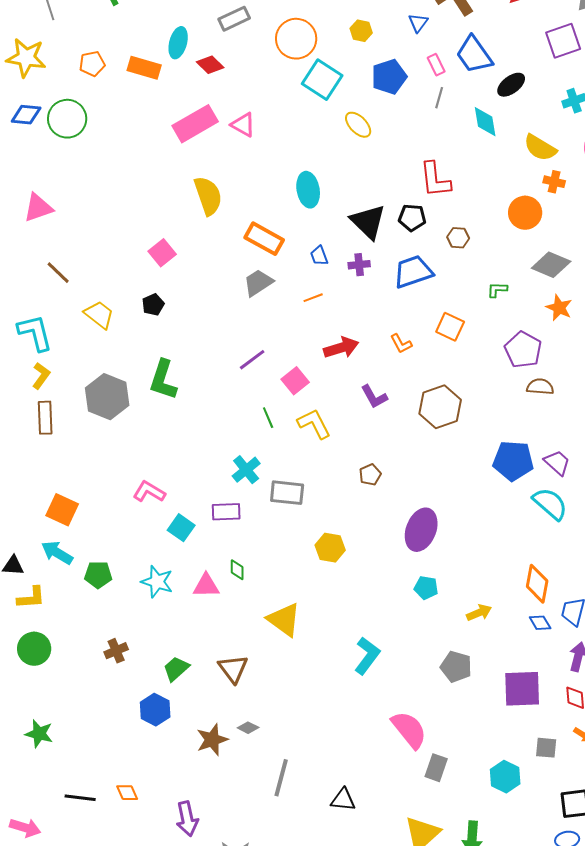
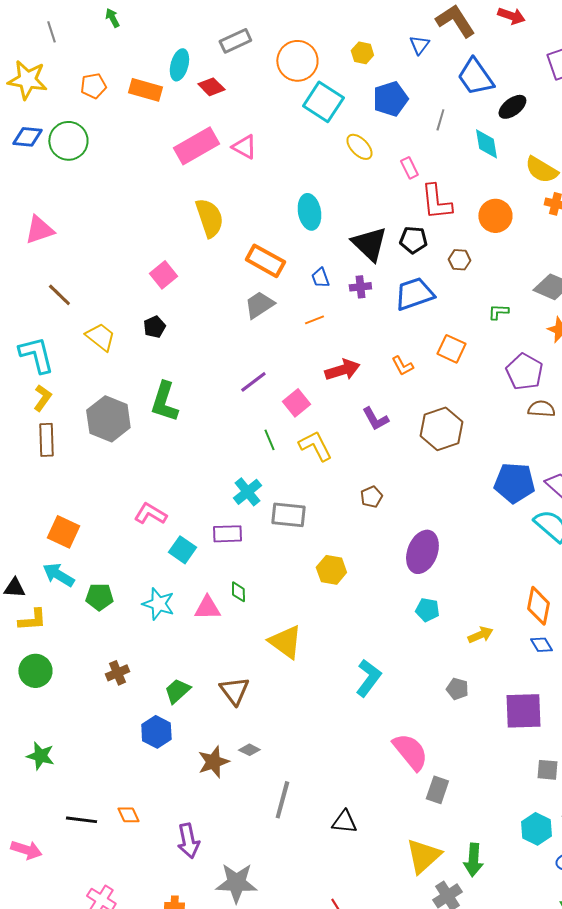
pink rectangle: (436, 65) -> (409, 168), moved
orange circle: (525, 213) -> (495, 216), moved
gray pentagon: (456, 667) -> (457, 689), size x0.7
cyan hexagon: (505, 777) -> (536, 829), moved

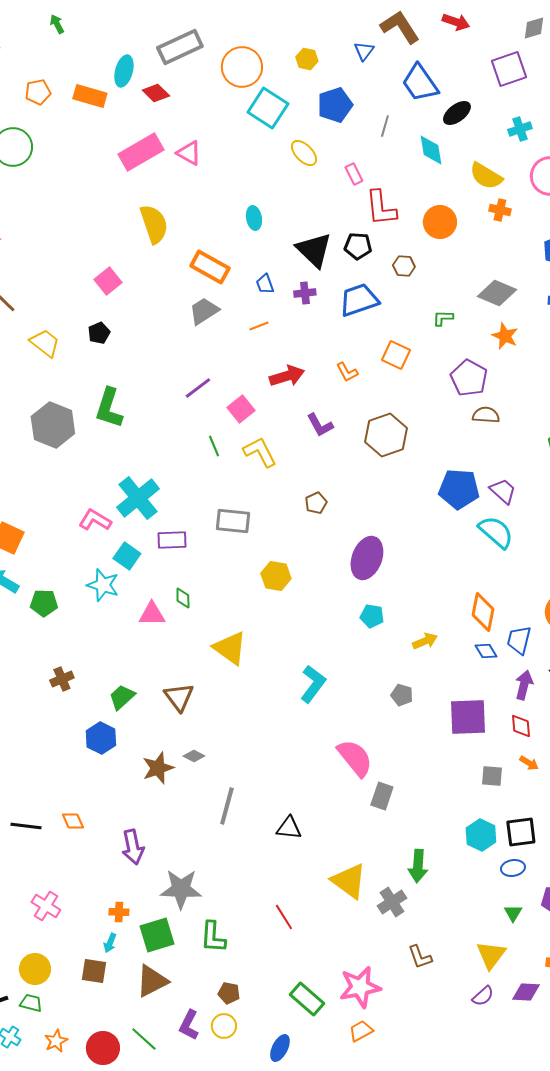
gray rectangle: (235, 41) -> (180, 47), size x1.4
cyan ellipse: (309, 212) -> (254, 218), size x0.7
cyan cross: (247, 492) -> (138, 498), moved, size x1.5
cyan star: (158, 604) -> (103, 585), moved
yellow triangle: (423, 856) -> (349, 881), moved, turned -42

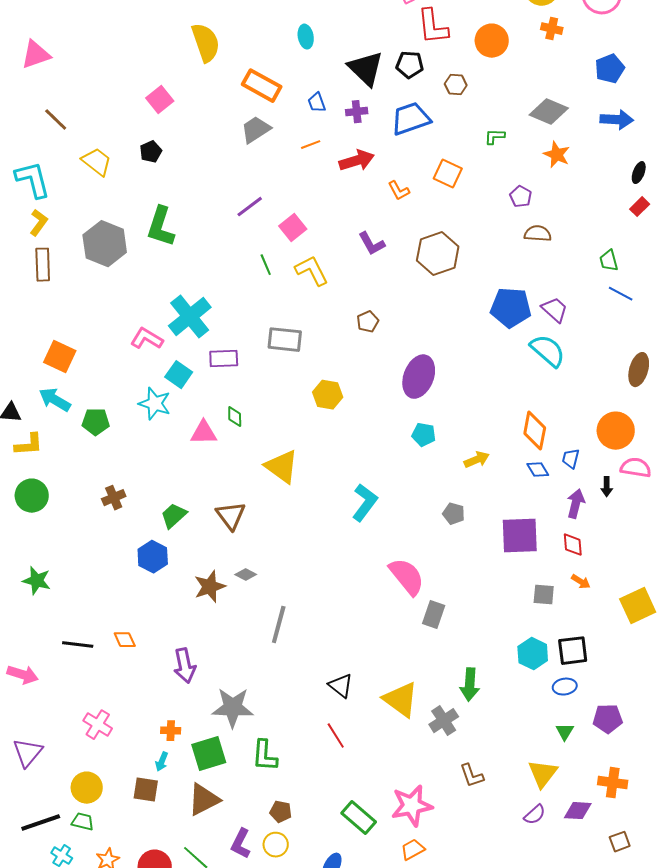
red arrow: (287, 376) -> (357, 161), moved
purple pentagon: (469, 378) -> (521, 197), size x0.6
blue trapezoid: (519, 640) -> (571, 459), size x0.7
black triangle: (289, 828) -> (341, 686), moved, turned 32

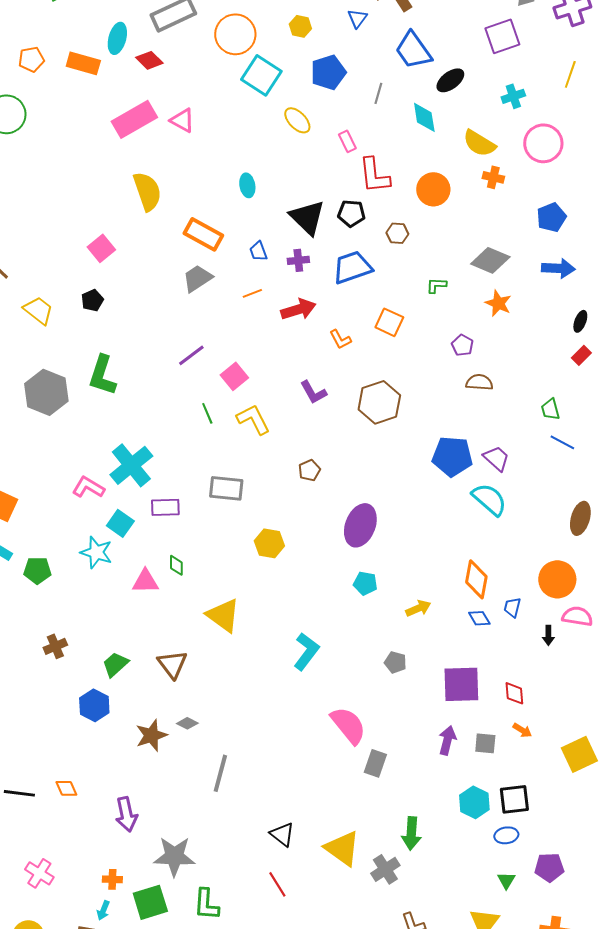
purple arrow: (576, 504) -> (447, 740), moved

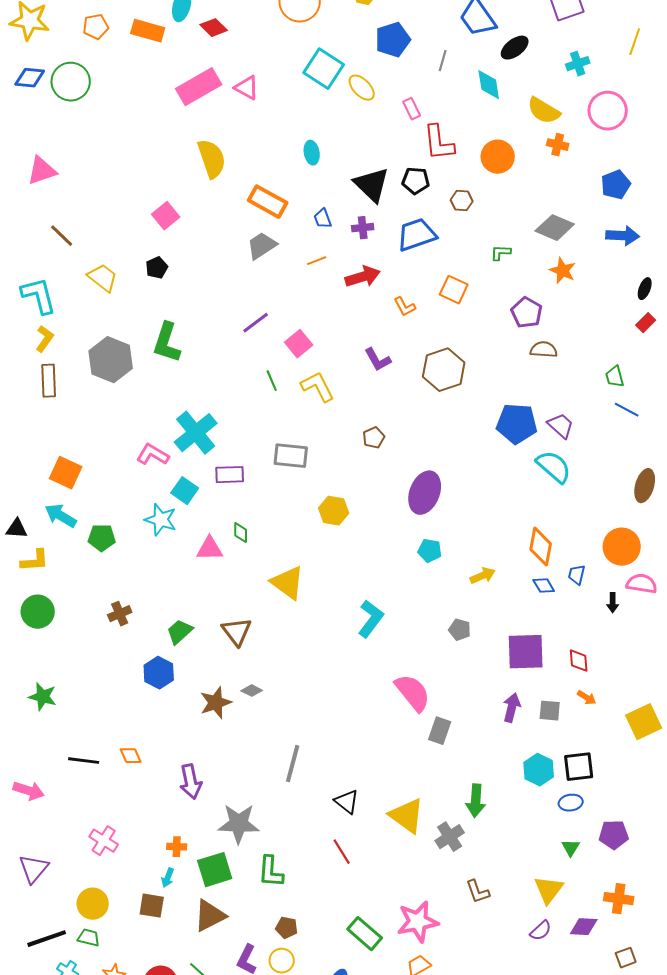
cyan square: (261, 75) -> (324, 69), moved
purple pentagon: (462, 345) -> (527, 313), size x1.4
gray line: (220, 773) -> (293, 764), moved

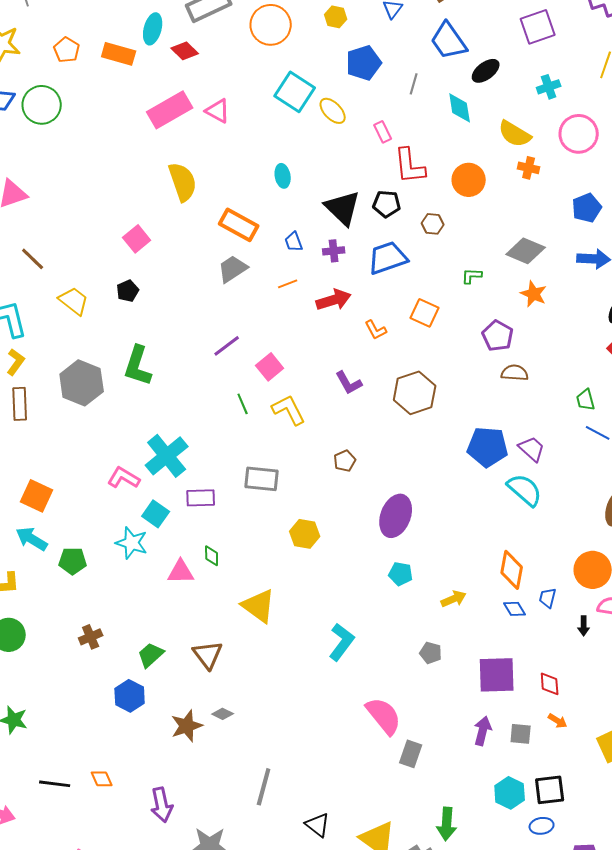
orange pentagon: (96, 27) -> (67, 50), turned -30

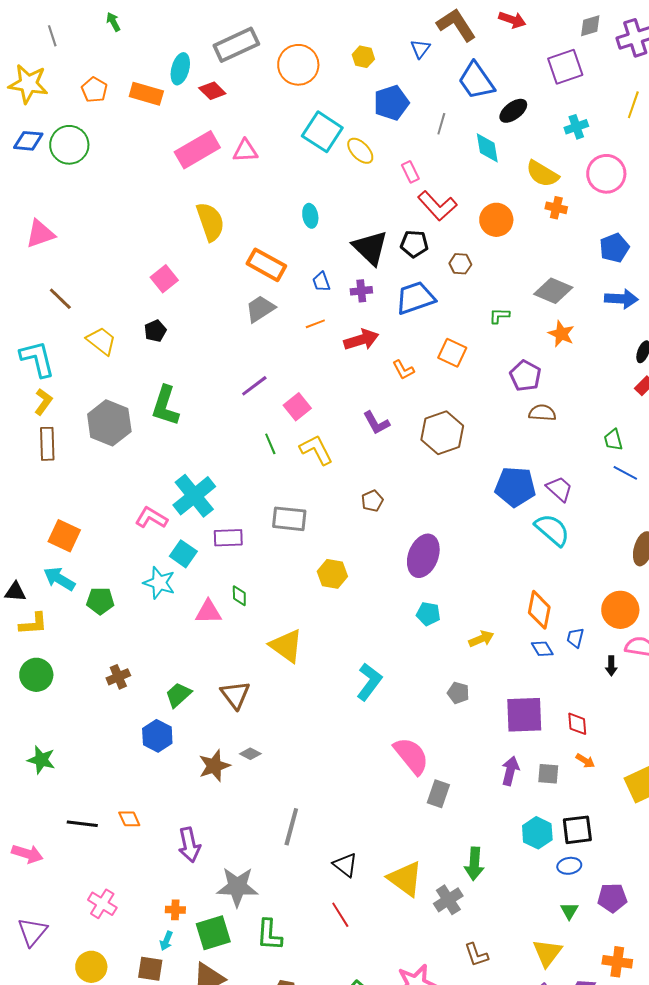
pink triangle: (218, 111) -> (245, 151), turned -32
red L-shape: (410, 166) -> (437, 206), turned -36

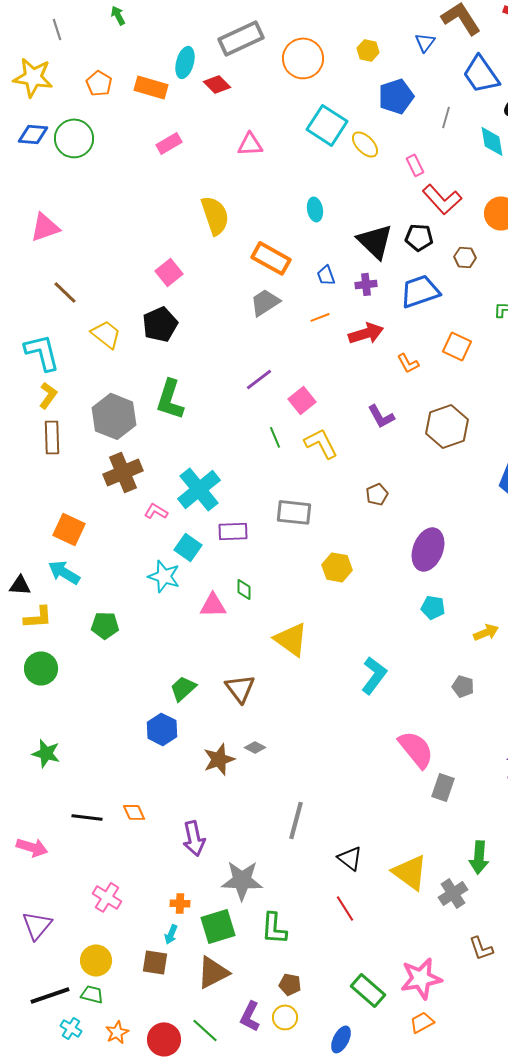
pink rectangle: (197, 150) -> (169, 143), moved, size x0.6
black pentagon: (155, 331) -> (160, 324), size x1.6
pink L-shape: (151, 518) -> (156, 511), size x0.7
green pentagon: (100, 601) -> (105, 625), moved
brown cross: (118, 677) -> (123, 472), moved, size x1.6

